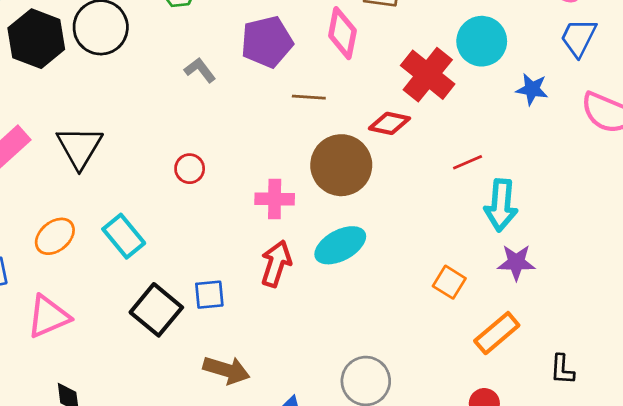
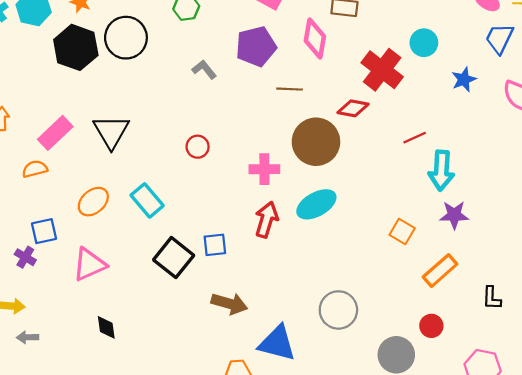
cyan circle: (482, 41) -> (424, 43), size x0.7
blue star: (532, 89) -> (464, 80), turned -30

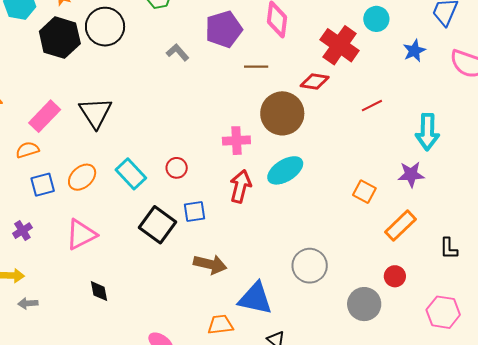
red circle: (198, 147) -> (177, 168), moved
cyan arrow: (441, 171) -> (427, 132), moved
blue square: (44, 231) -> (43, 185), moved
purple cross: (25, 257) -> (22, 231), turned 30

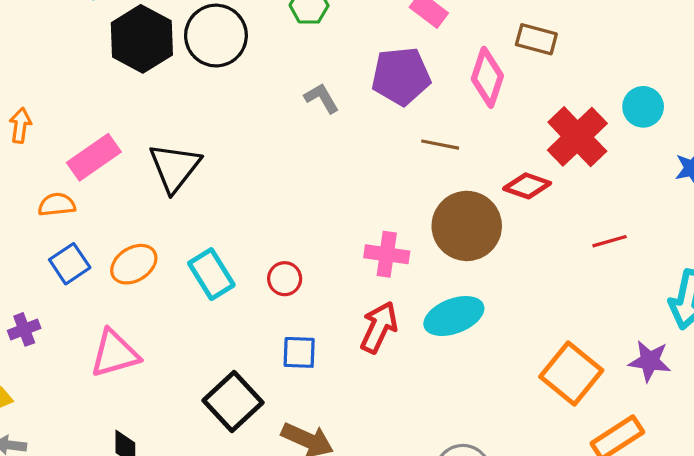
blue square: (43, 185) -> (70, 264), turned -30
orange square: (364, 192) -> (571, 373), size x1.6
black square: (157, 225) -> (233, 402), moved

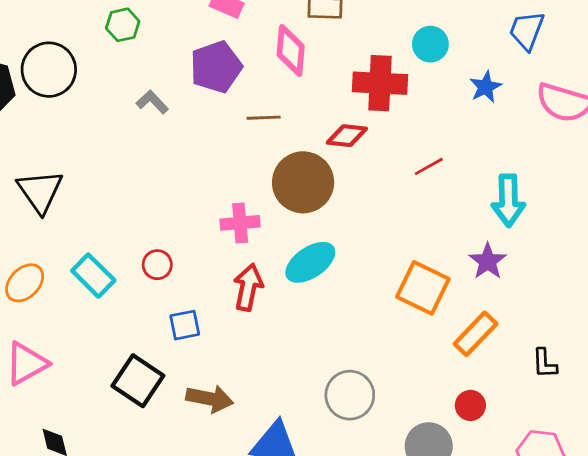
red cross: (577, 137) -> (380, 83), turned -30
purple star: (650, 361) -> (488, 261), turned -30

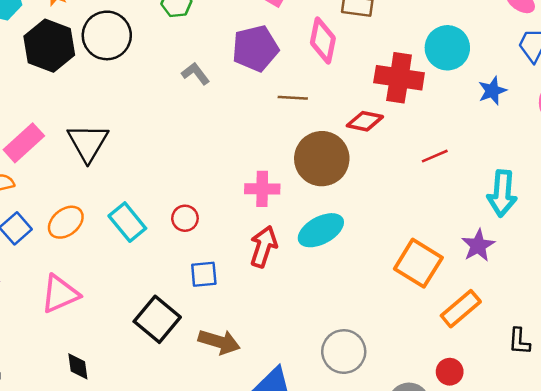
cyan circle: (430, 44) -> (447, 48), size x1.4

